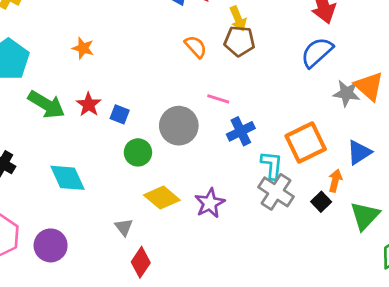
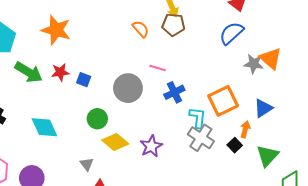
orange star: (83, 48) -> (56, 30), size x1.8
red star: (89, 105) -> (60, 72), turned 30
green circle: (138, 152) -> (97, 119), moved

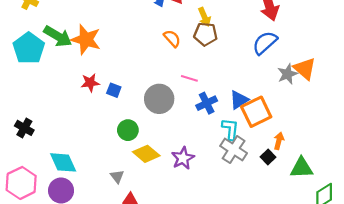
gray star: (254, 64) -> (287, 74), turned -30
green arrow: (29, 72) -> (58, 36), moved
blue triangle: (263, 108) -> (239, 100), moved
cyan diamond: (44, 127) -> (63, 162), moved
green triangle: (267, 156) -> (301, 168), turned 45

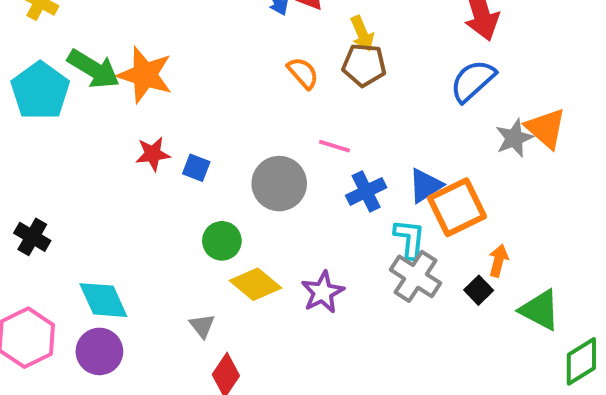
green triangle: (301, 168) -> (540, 310), turned 30

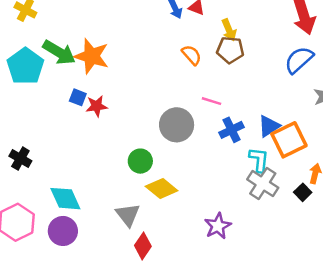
blue square: (196, 168) -> (78, 97), moved
purple star: (323, 292) -> (218, 226), moved
gray triangle: (202, 326) -> (128, 215), size x1.5

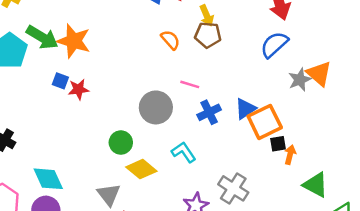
cyan L-shape: (259, 160) -> (184, 152), moved, turned -40
gray cross: (263, 184) -> (233, 188), moved
black square: (303, 192) -> (278, 144), moved, turned 35

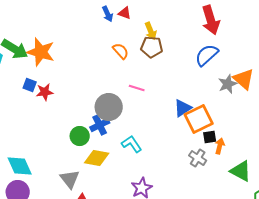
blue cross: (209, 112) -> (100, 125), moved
yellow diamond: (141, 169) -> (97, 158), turned -30
gray cross: (233, 188) -> (198, 158), moved, size x0.7

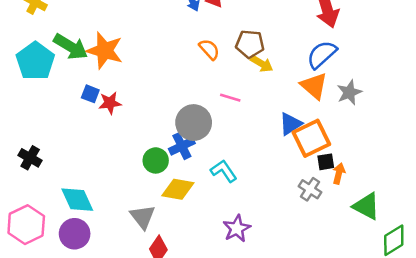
yellow arrow: (151, 31) -> (262, 64), moved, turned -36
orange triangle: (244, 79) -> (314, 86), moved

